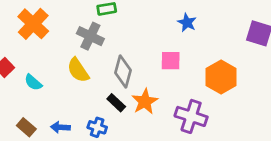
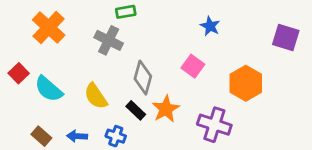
pink square: (171, 61) -> (193, 66), turned 35
yellow semicircle: (78, 70) -> (96, 96), moved
cyan semicircle: (33, 82) -> (49, 89), size x1.5

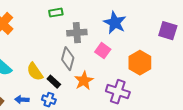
blue star: (210, 26) -> (115, 23), size x1.6
gray cross: (109, 40) -> (77, 33), moved, turned -30
black rectangle: (136, 110) -> (54, 82), moved

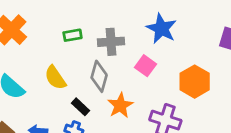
green rectangle: (56, 13) -> (73, 35), moved
yellow semicircle: (35, 72) -> (55, 78), moved

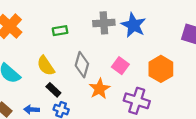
gray cross: (111, 42) -> (104, 23), moved
pink square: (145, 66) -> (120, 66), moved
black rectangle: (80, 107) -> (53, 90), moved

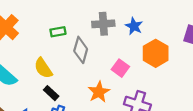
blue star: (133, 25) -> (134, 26), size x0.7
gray diamond: (82, 65) -> (81, 50), moved
orange hexagon: (161, 69) -> (156, 53), moved

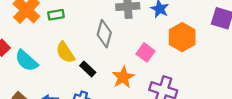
green rectangle: (58, 32) -> (56, 15), moved
black rectangle: (51, 93) -> (88, 69), moved

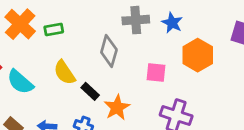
pink square: (146, 52) -> (156, 73), turned -30
orange star: (123, 77) -> (117, 107), moved

